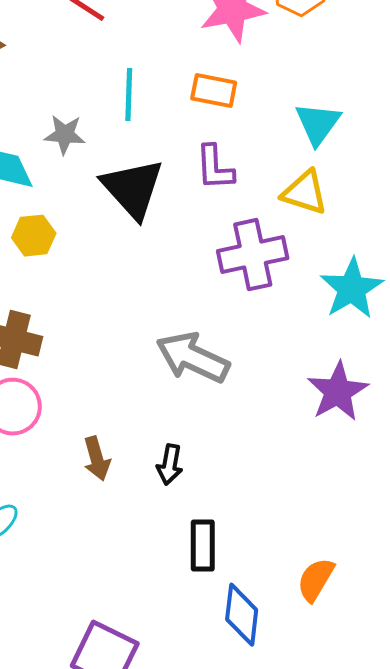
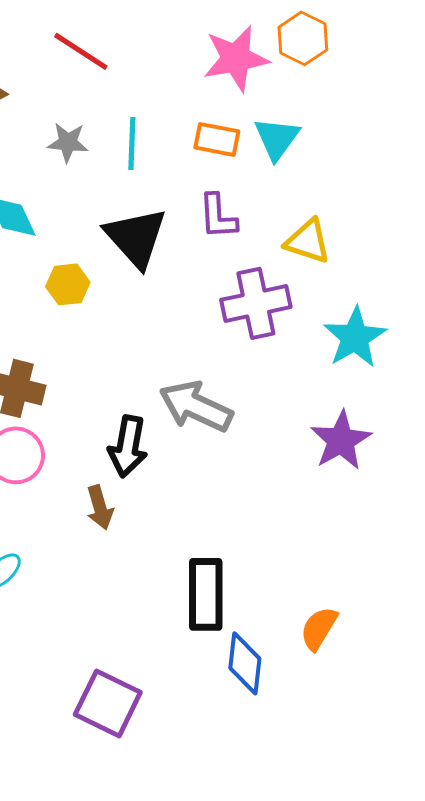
cyan triangle: (318, 124) -> (277, 138), moved
gray star: (65, 135) -> (68, 142), moved
yellow hexagon: (34, 236) -> (68, 284), moved
black arrow: (170, 465) -> (128, 446), moved, size x1.5
black rectangle: (203, 546) -> (206, 594), size x1.4

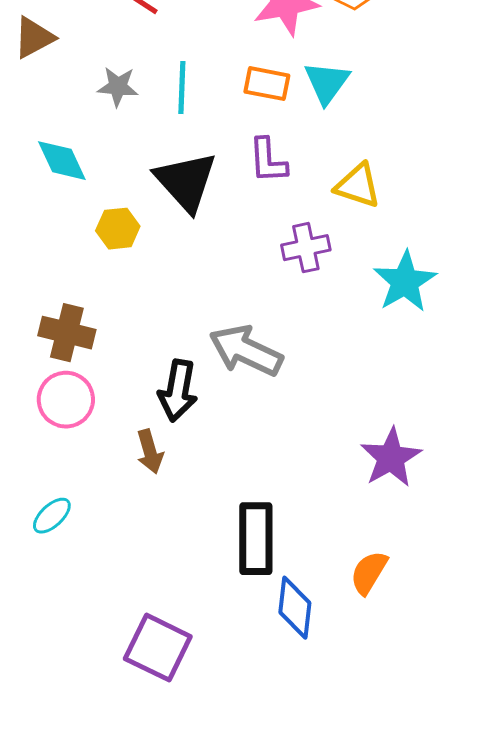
purple cross: (256, 303) -> (306, 248), size x0.7
purple star: (341, 440) -> (391, 458), moved

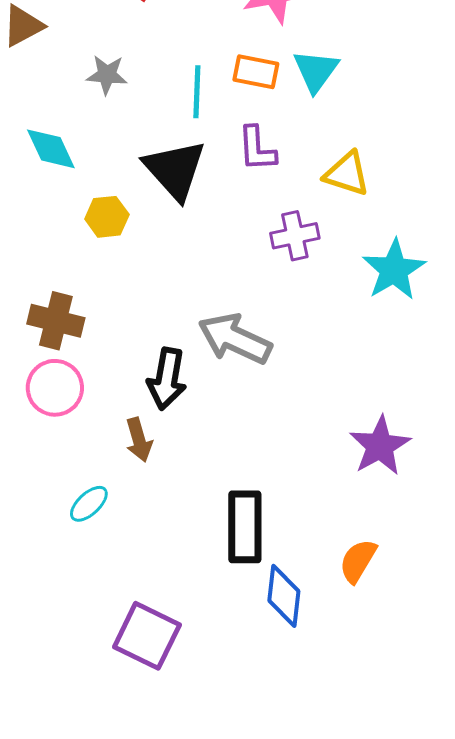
cyan line: (182, 88) -> (197, 92), moved
cyan ellipse: (52, 516) -> (89, 504), moved

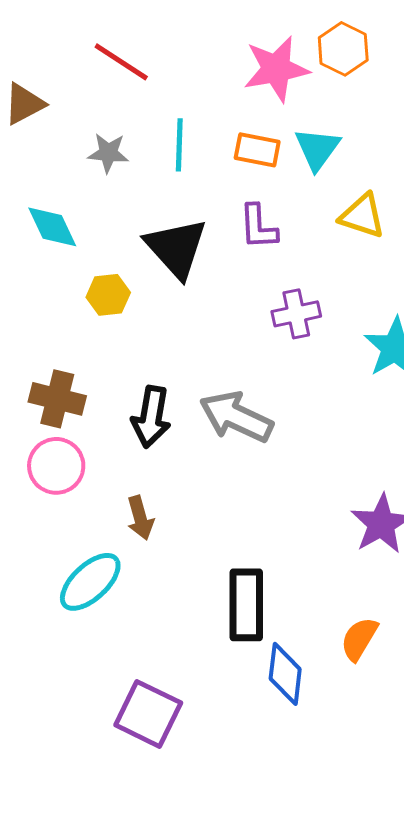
cyan line: (197, 92) -> (179, 145), moved
yellow triangle: (347, 174) -> (362, 216), moved
black arrow: (167, 379) -> (151, 417), moved
cyan ellipse: (89, 504) -> (90, 582), size x1.6

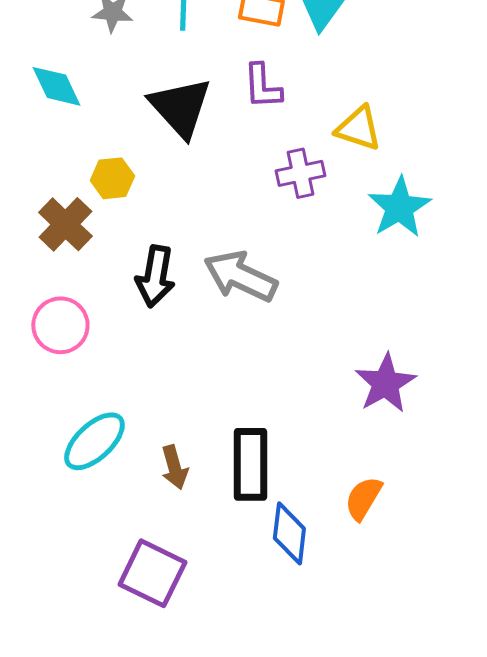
yellow triangle: (362, 216) -> (358, 128), moved
yellow hexagon: (108, 295) -> (112, 178), moved
brown cross: (57, 399) -> (65, 224), moved, turned 30
brown arrow: (140, 518) -> (174, 467), moved

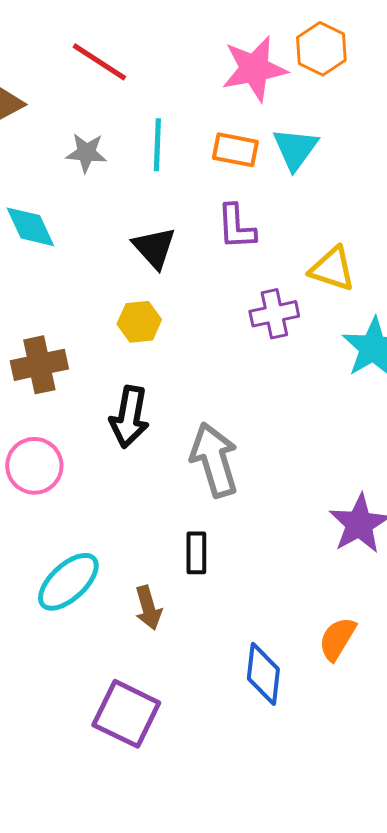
black triangle: (180, 107) -> (154, 248), size x0.7
yellow hexagon: (112, 178) -> (139, 322), moved
brown cross: (65, 224) -> (39, 365), turned 34
gray arrow: (240, 276) -> (214, 460), moved, turned 48
black rectangle: (250, 464) -> (196, 553), moved, size x0.6

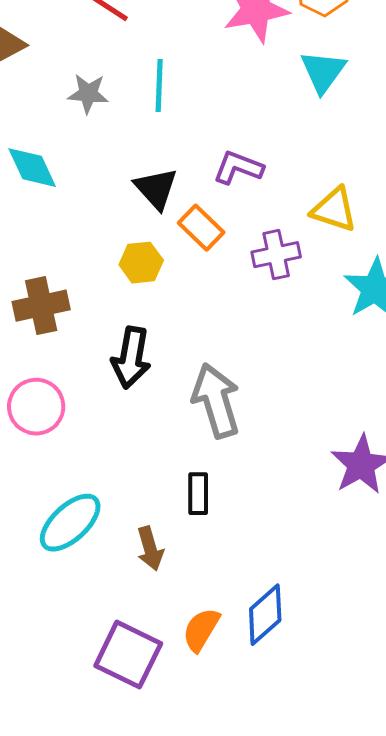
cyan triangle: (295, 149) -> (323, 72), moved
orange rectangle: (235, 150) -> (201, 228), moved, turned 33
purple L-shape: (236, 227) -> (238, 168), turned 114
orange semicircle: (337, 639) -> (201, 630), moved
blue diamond: (263, 674) -> (265, 615), turned 42

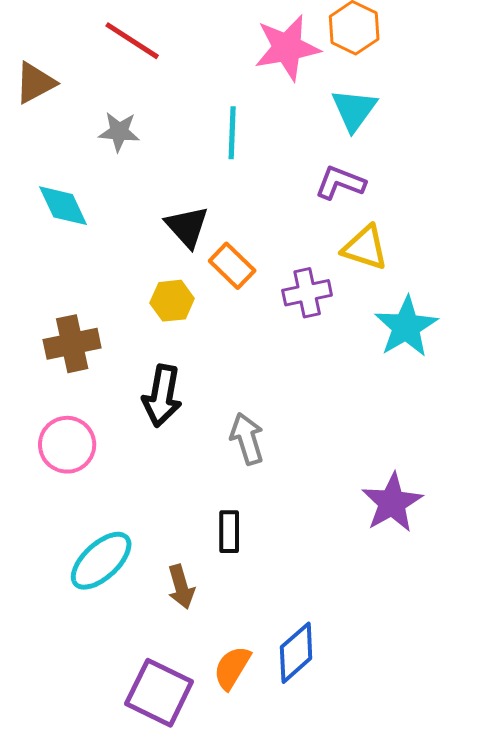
cyan line: (159, 86) -> (232, 133), moved
purple L-shape: (238, 168) -> (340, 183), moved
gray arrow: (216, 401) -> (247, 439), size x0.7

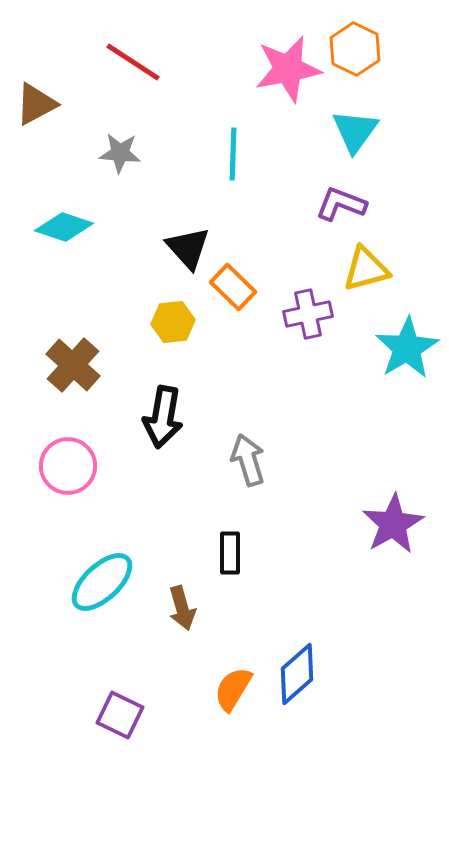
cyan diamond: (63, 206) -> (64, 227), turned -46
yellow triangle: (365, 248) -> (366, 269), turned -33
brown cross: (72, 344) -> (73, 365), turned -36
purple square: (159, 693) -> (120, 715), moved, size x0.7

